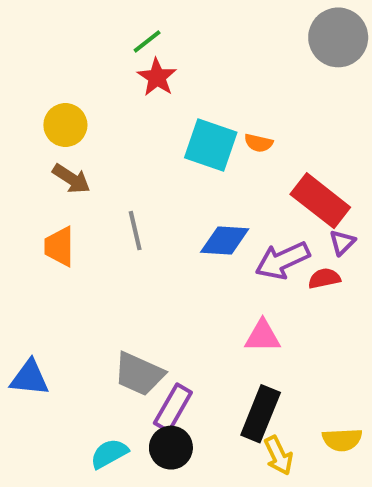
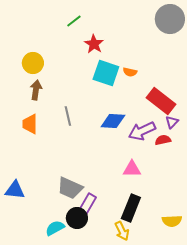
red star: (157, 77) -> (94, 44), moved
brown arrow: (71, 179) -> (36, 90), turned -114
black circle: (171, 448) -> (77, 218), moved
yellow arrow: (278, 456) -> (122, 231), moved

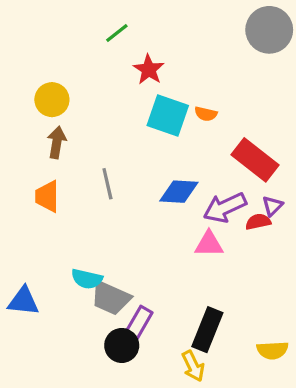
purple triangle: (172, 122) -> (272, 206), moved
pink triangle: (132, 169) -> (209, 244), moved
cyan semicircle: (55, 228) -> (87, 279), moved, turned -138

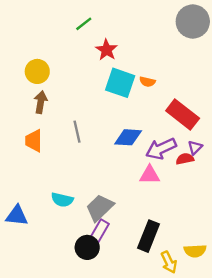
gray trapezoid: (111, 298) -> (100, 208), moved, turned 112
yellow arrow: (193, 366) -> (169, 262), moved

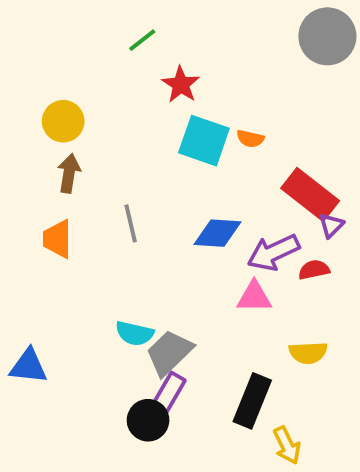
purple triangle: (195, 148) -> (331, 225), moved
cyan semicircle: (62, 200) -> (135, 333), moved
yellow semicircle: (195, 251) -> (308, 353), moved

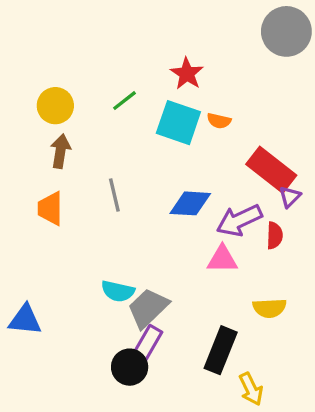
green line: (142, 40) -> (124, 101), moved
red star: (181, 85) -> (187, 74), moved
red semicircle: (314, 270) -> (275, 236), turned 104

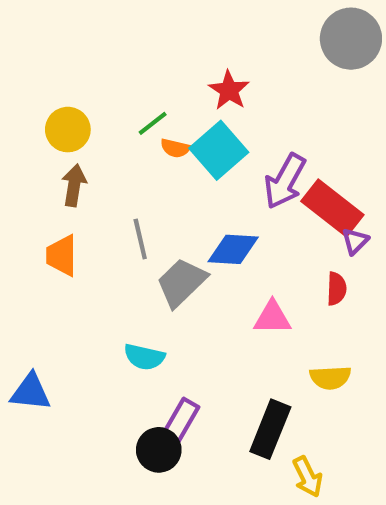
orange semicircle: (219, 121) -> (175, 148), moved
cyan square: (178, 123) -> (219, 150), turned 30
purple arrow: (239, 220) -> (285, 181), moved, turned -36
gray trapezoid: (148, 308) -> (181, 282), moved

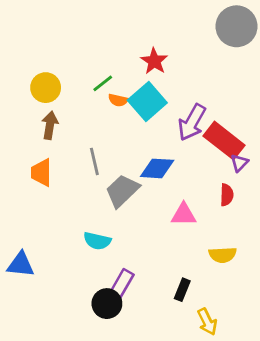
black rectangle: (270, 429) -> (182, 290), size x0.6

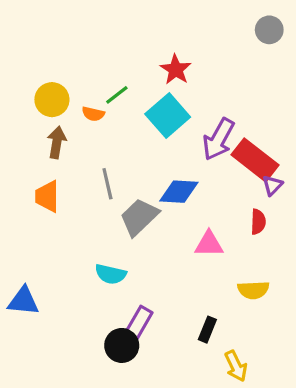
gray circle: (236, 26) -> (269, 30), size x0.6
orange semicircle: (118, 100) -> (93, 114), moved

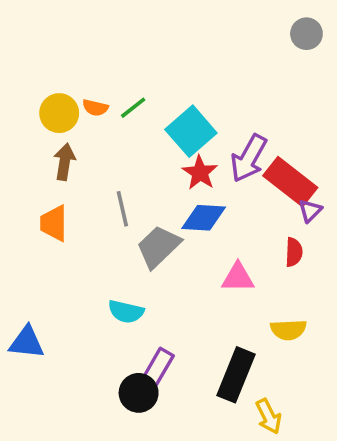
red star: (176, 69) -> (200, 173), moved
orange semicircle: (93, 114) -> (95, 108), moved
black rectangle: (207, 330) -> (236, 375), size x1.8

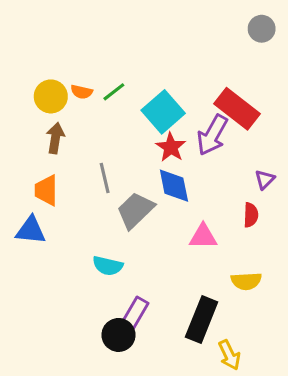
red rectangle: (290, 182) -> (237, 109), moved
blue diamond: (204, 218) -> (174, 186), turned 75
blue triangle: (27, 342) -> (31, 230), moved

